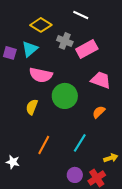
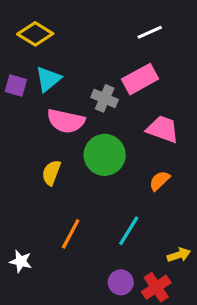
white line: (81, 15) -> (150, 32), moved, turned -49
yellow diamond: (41, 25) -> (35, 34), moved
gray cross: (65, 41) -> (105, 98), moved

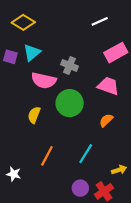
pink rectangle: (140, 79) -> (116, 53), moved

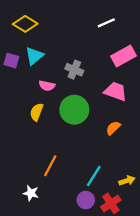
pink semicircle: (44, 80) -> (47, 86), size x0.6
yellow semicircle: (34, 115) -> (37, 112), moved
cyan line: (86, 154) -> (94, 176), moved
white star: (14, 174) -> (31, 193), moved

